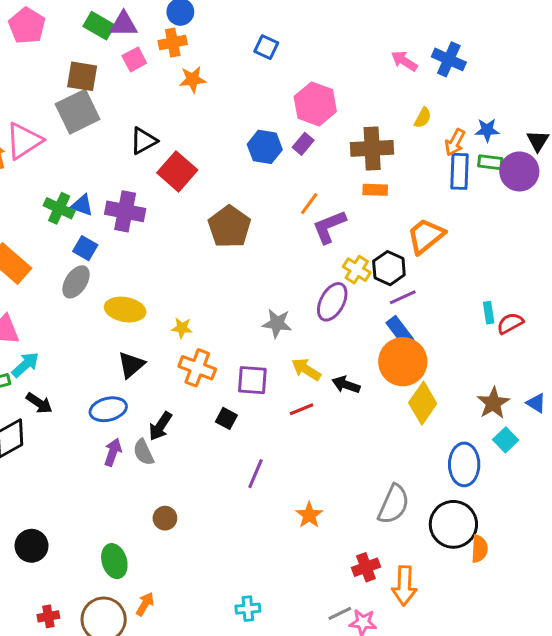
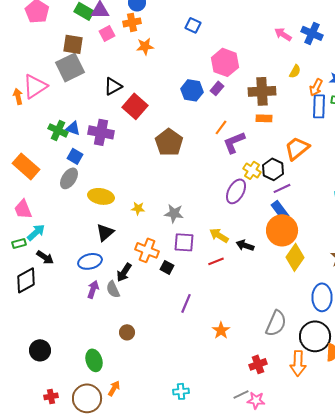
gray star: (277, 323) -> (174, 213), moved
orange cross: (197, 368) -> (147, 250), moved
orange arrow: (404, 586) -> (298, 363), moved

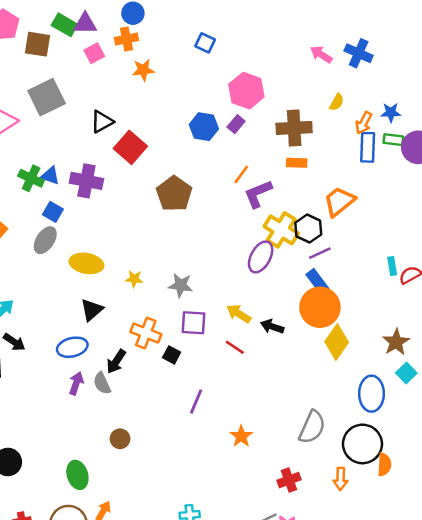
brown square: (73, 44) -> (37, 44), moved
yellow cross: (252, 170) -> (281, 230), size x1.5
red line: (216, 261) -> (235, 347), turned 56
orange arrow: (298, 363) -> (341, 479), size x0.7

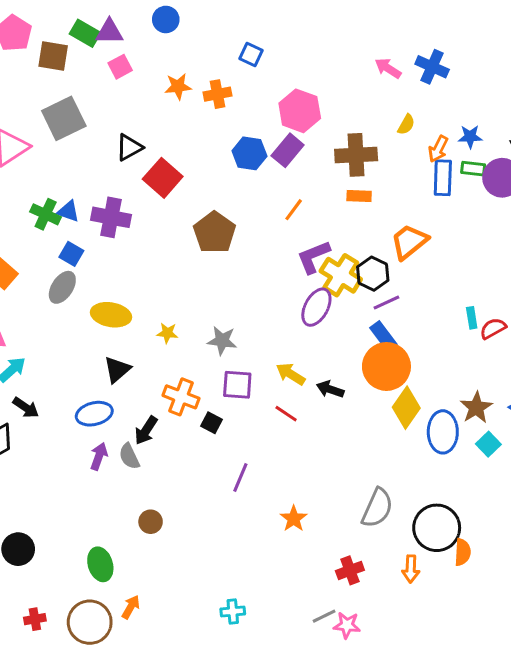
orange cross: (126, 39) -> (218, 94), moved
purple rectangle: (236, 124) -> (288, 150), size x1.5
purple L-shape: (258, 194) -> (313, 257), moved
blue ellipse: (371, 394) -> (443, 432), moved

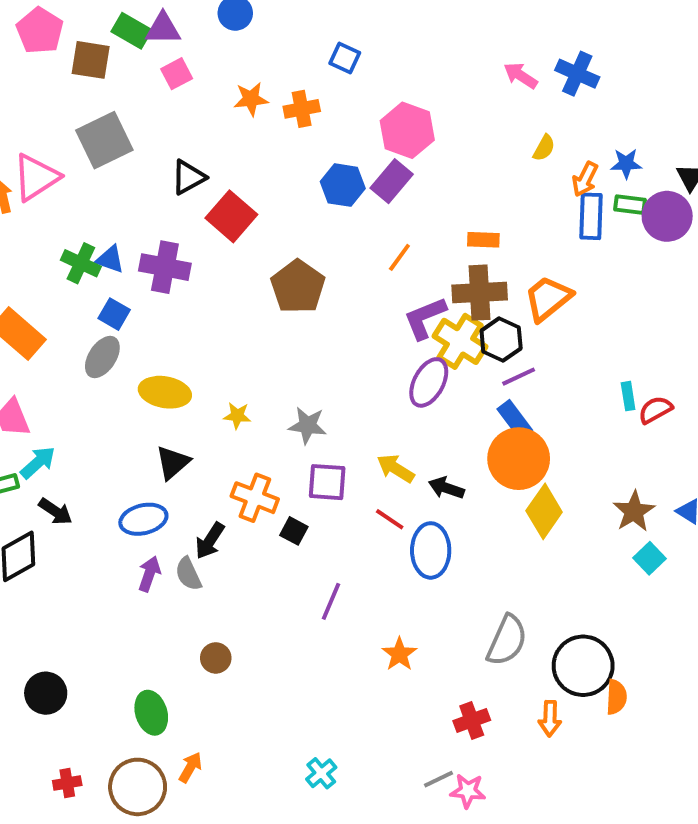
brown cross: (356, 155) -> (480, 293), moved
blue ellipse: (443, 432) -> (431, 550), moved
cyan cross: (233, 612) -> (321, 773), turned -35

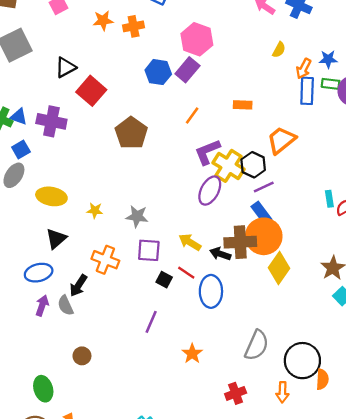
brown cross: (480, 293) -> (240, 242), moved
blue square: (114, 314) -> (21, 149), turned 30
black square: (294, 531) -> (164, 280), moved

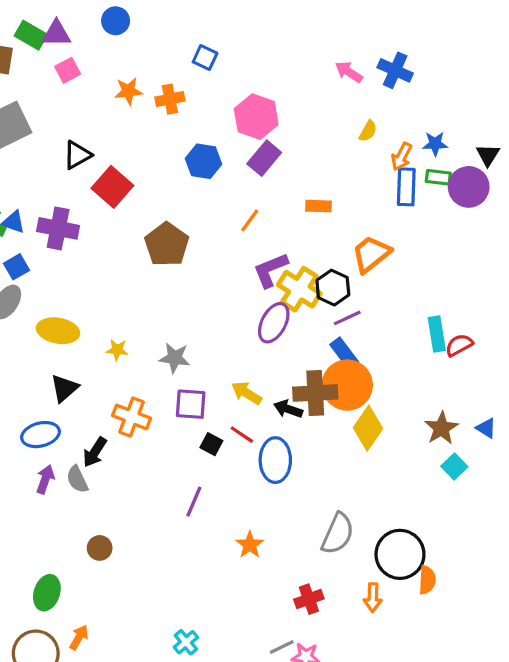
purple rectangle: (187, 70) -> (264, 158), moved
cyan rectangle: (329, 199) -> (437, 334), size x1.5
green ellipse: (43, 389) -> (47, 593), turned 35

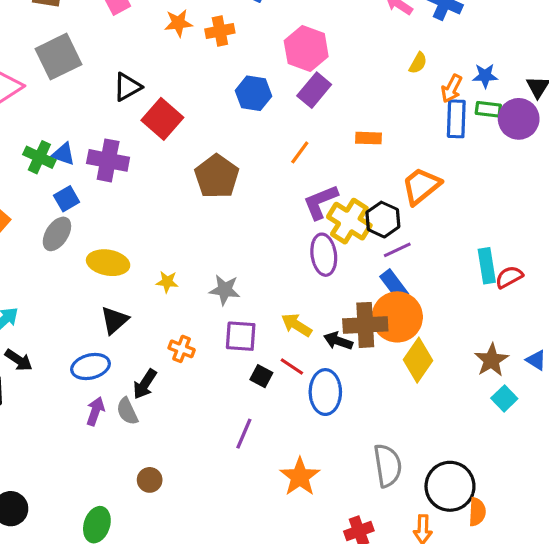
purple ellipse: (274, 323) -> (324, 255), turned -36
orange cross: (132, 417) -> (182, 349), size x0.7
gray semicircle: (338, 534) -> (388, 466), turned -33
orange star: (250, 545) -> (300, 477), size x1.4

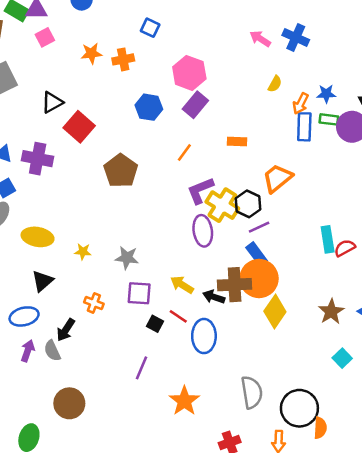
cyan square: (504, 398) -> (342, 358), moved
brown circle: (150, 480) -> (69, 403), size x1.6

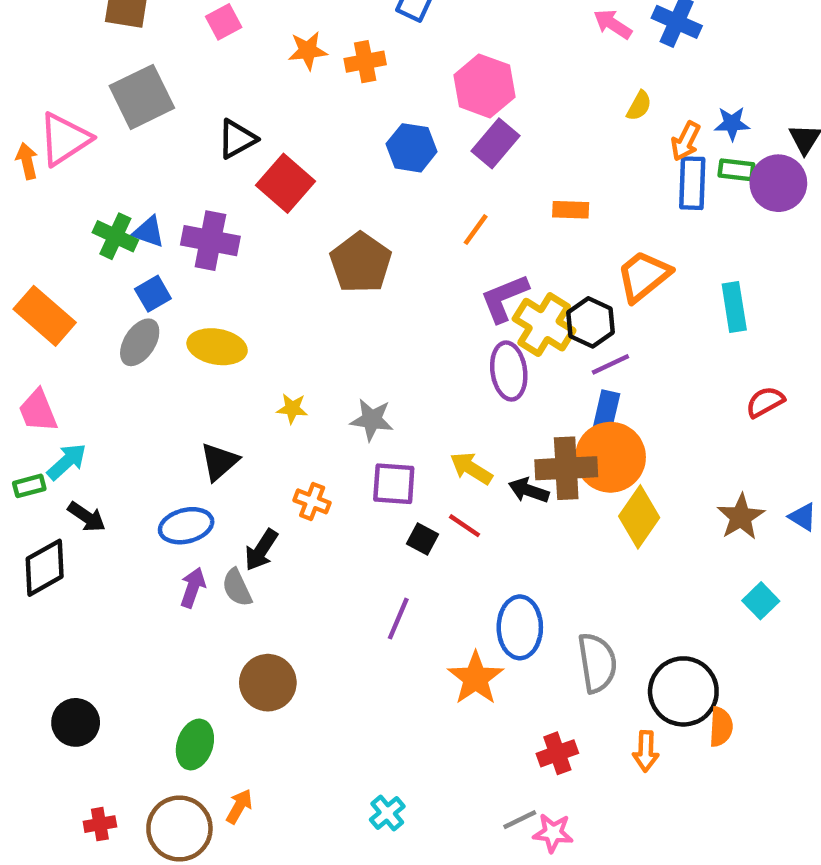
yellow ellipse: (38, 237) -> (217, 347), moved
cyan rectangle: (328, 239) -> (734, 307), moved
blue rectangle: (257, 254) -> (606, 413), turned 50
blue ellipse: (204, 336) -> (520, 627), moved

